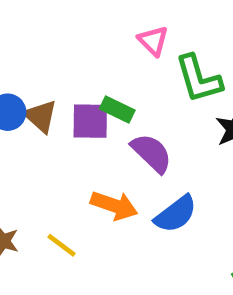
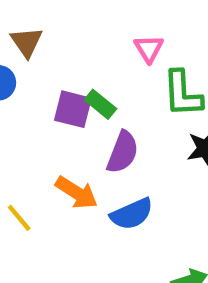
brown triangle: (41, 116) -> (27, 42), moved
purple semicircle: (151, 153) -> (123, 152), turned 54

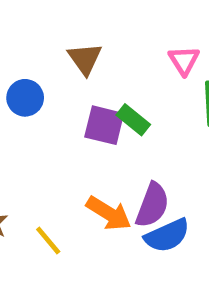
brown triangle: (27, 42) -> (85, 59), moved
purple semicircle: (123, 152) -> (152, 205), moved

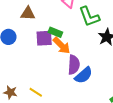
brown triangle: (85, 59) -> (28, 13), turned -35
orange arrow: (109, 213) -> (62, 45), moved, turned 30

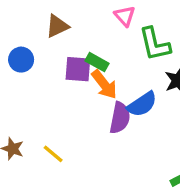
brown triangle: (28, 13) -> (57, 26), turned -35
blue semicircle: (84, 75) -> (142, 104), moved

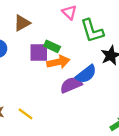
orange arrow: (104, 84) -> (58, 62), turned -60
purple semicircle: (120, 118) -> (71, 85), turned -120

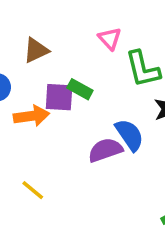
orange arrow: (58, 62) -> (32, 116), moved
blue semicircle: (86, 74) -> (129, 135), turned -90

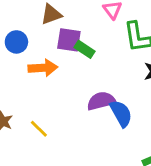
purple square: (59, 97) -> (69, 40), moved
blue semicircle: (129, 135) -> (121, 113), moved

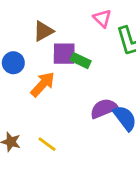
orange arrow: (43, 68) -> (43, 84), turned -36

